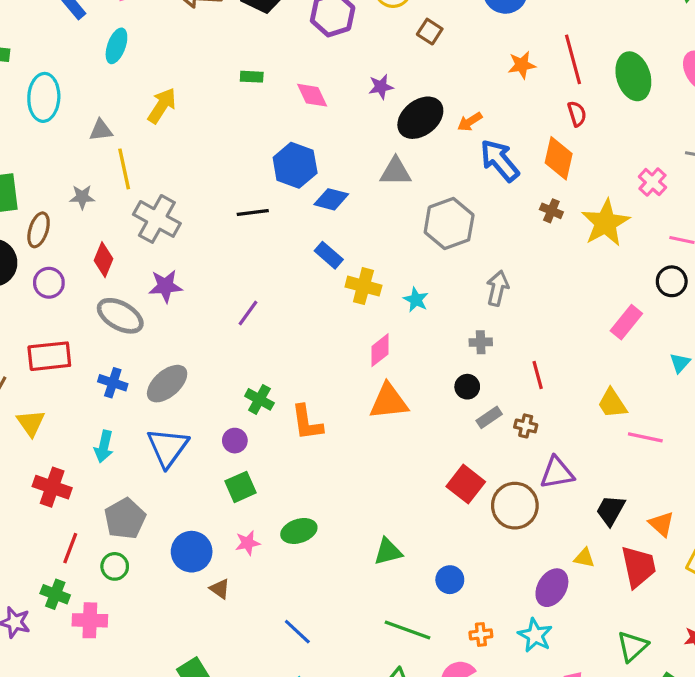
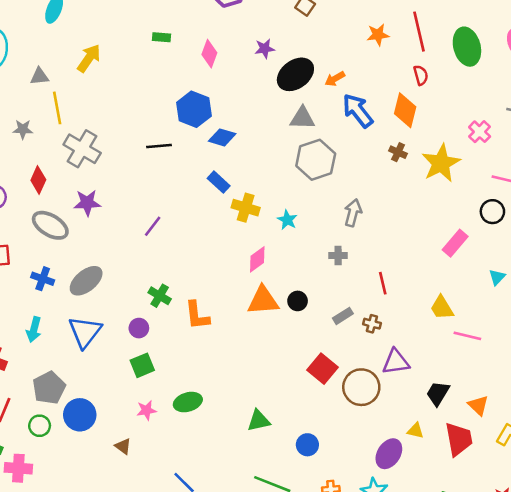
pink diamond: (312, 95) -> (209, 54), turned 44
gray triangle: (396, 172) -> (302, 118), moved
black circle: (467, 387) -> (298, 301), moved
blue circle: (192, 552) -> (80, 415), moved

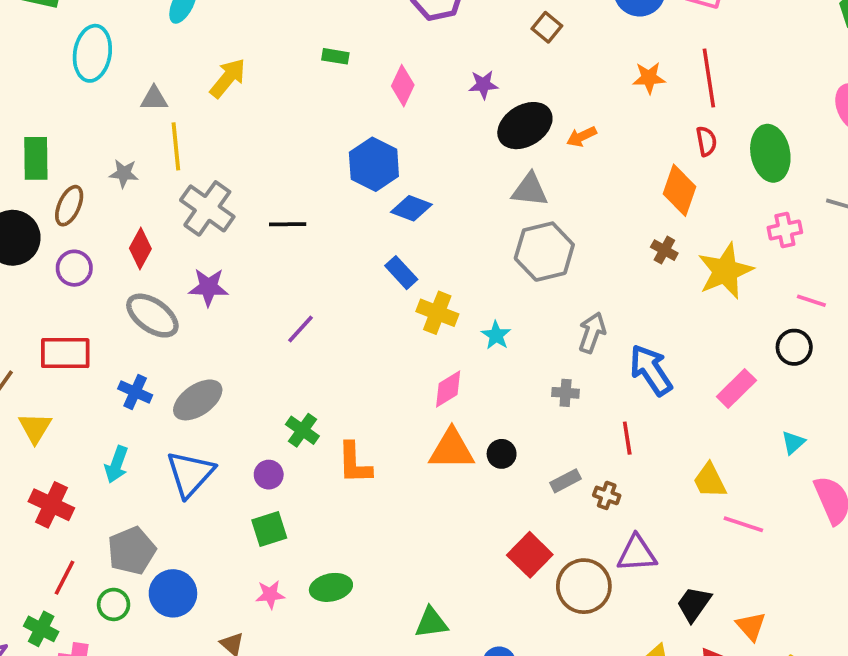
green ellipse: (467, 47) -> (770, 153), moved
blue arrow: (358, 111) -> (651, 370), moved
pink cross: (480, 132) -> (785, 230), turned 30
black line: (159, 146) -> (288, 224), moved

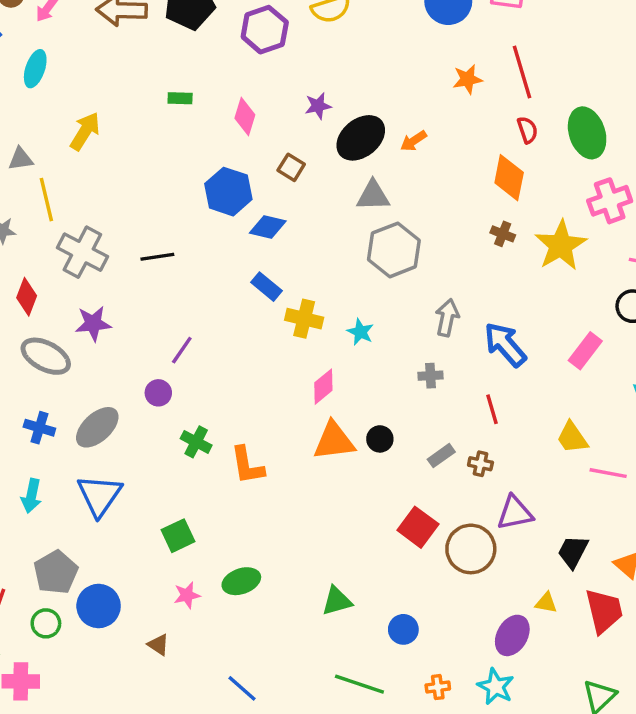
brown square: (547, 27) -> (291, 167), moved
pink cross: (785, 230) -> (610, 201), size x1.4
purple circle: (269, 475) -> (158, 393), moved

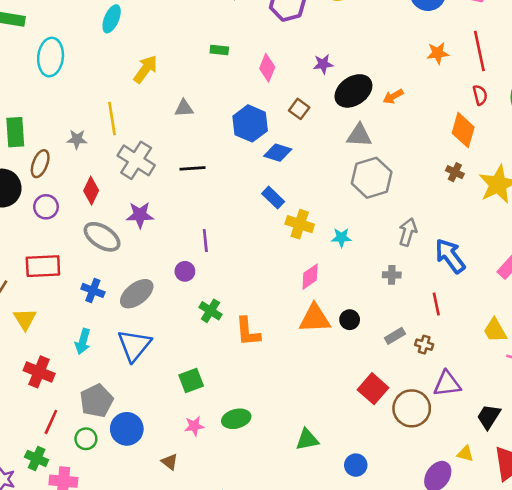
gray triangle: (21, 159) -> (184, 108), moved
cyan star: (360, 332) -> (341, 238), turned -30
purple line: (182, 350) -> (205, 241), turned -45

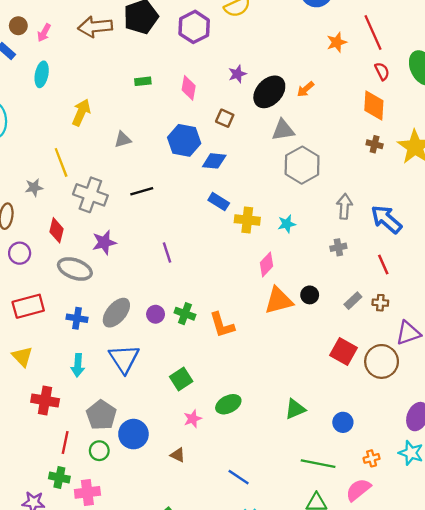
purple circle: (185, 271) -> (156, 314), moved

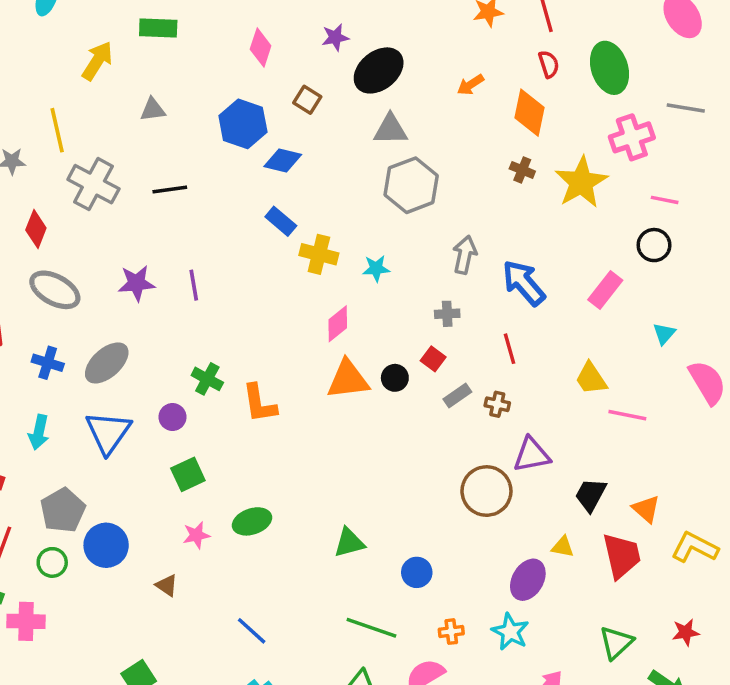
green rectangle: (143, 81) -> (158, 28), moved, size x1.5
orange arrow: (306, 89) -> (471, 85), moved
purple star: (104, 242) -> (136, 283), moved
purple circle: (156, 314) -> (172, 417), moved
red square: (344, 351) -> (433, 359), moved, size x0.6

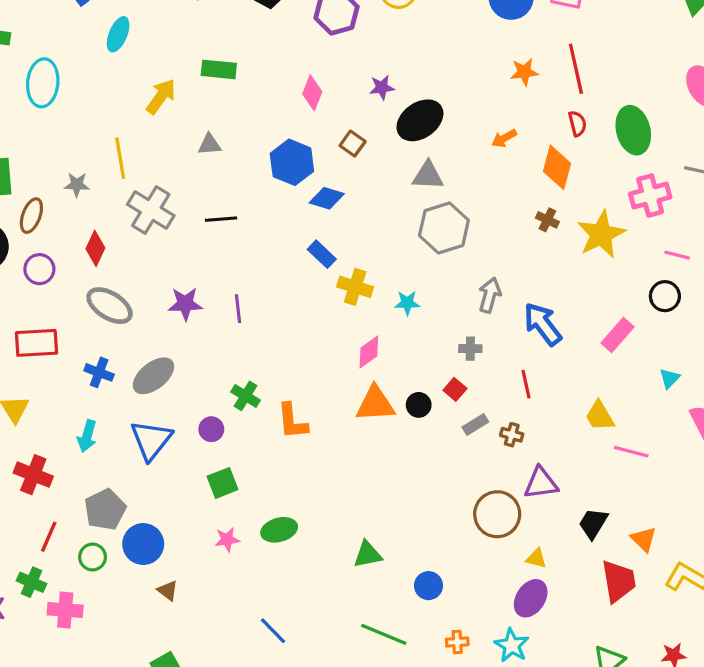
yellow triangle: (563, 547) -> (536, 558), moved
brown triangle: (167, 585) -> (168, 591), moved

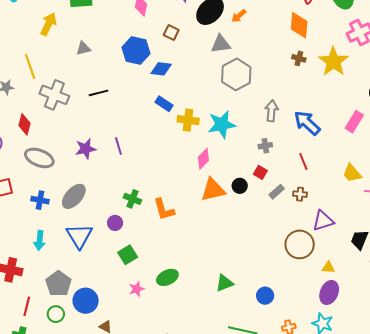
orange arrow: (504, 138) -> (239, 16), moved
cyan star: (407, 303) -> (222, 124), size x1.8

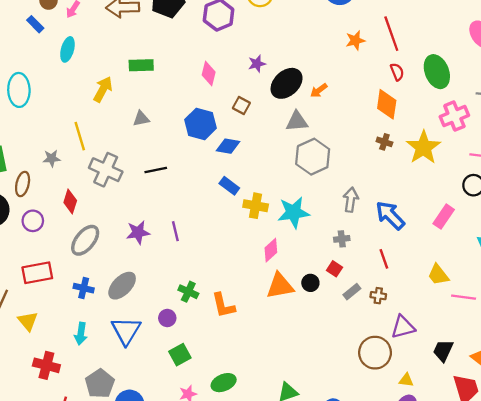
gray ellipse: (39, 158) -> (85, 240), turned -76

